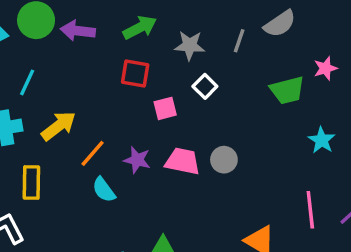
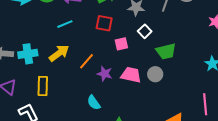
cyan line: (27, 82) -> (65, 24), moved, turned 42
green trapezoid: (287, 90) -> (166, 51), moved
orange line: (93, 153) -> (87, 61), moved
cyan semicircle: (104, 190) -> (94, 103), moved

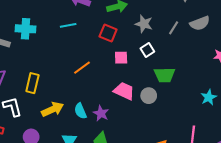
yellow arrow: (59, 53) -> (53, 109), moved
cyan cross: (28, 54) -> (25, 29), moved
purple star: (105, 74) -> (101, 113), moved

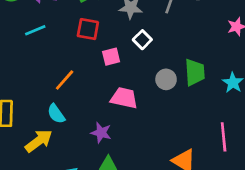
green trapezoid: (164, 75) -> (195, 72), moved, turned -80
gray circle: (149, 96) -> (166, 79), moved
cyan semicircle: (80, 111) -> (56, 114), moved

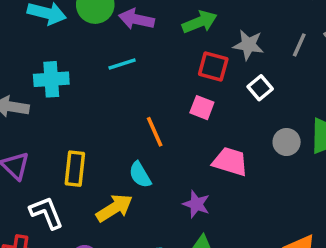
red square: (88, 29) -> (213, 67), moved
pink square: (111, 57) -> (202, 108), moved, turned 30
orange line: (65, 80) -> (155, 132), turned -70

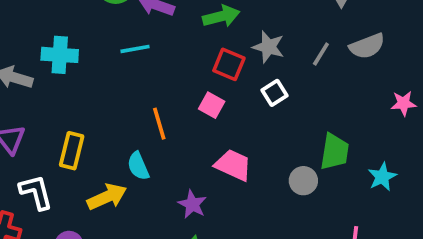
gray circle: (287, 142) -> (303, 181), moved

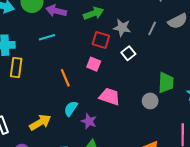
yellow rectangle: (72, 151) -> (16, 67), moved
cyan semicircle: (138, 166) -> (71, 109), moved, turned 63

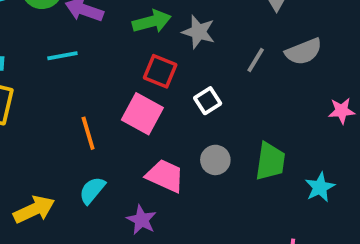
gray star: (122, 28) -> (199, 32), moved
pink square: (94, 64) -> (142, 114), size x1.5
gray circle: (150, 101) -> (215, 160), moved
purple star: (89, 121) -> (142, 220), moved

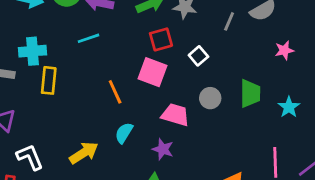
red square: (160, 71) -> (161, 39), turned -30
pink star: (342, 111) -> (284, 50), moved

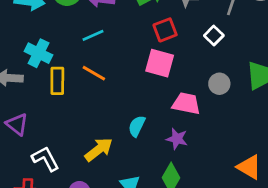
cyan cross: (32, 51) -> (39, 53), turned 36
white square: (198, 56) -> (214, 36), moved
orange line: (115, 92) -> (94, 73), moved, turned -30

